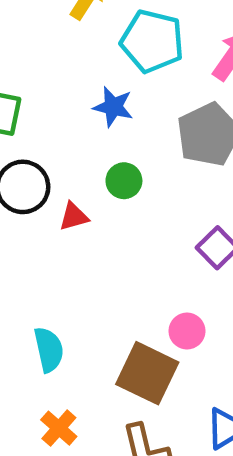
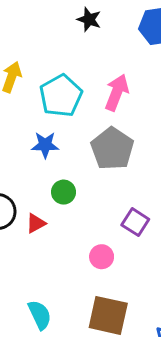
cyan pentagon: (152, 41) -> (61, 96), turned -30
pink circle: (187, 331) -> (102, 257), moved

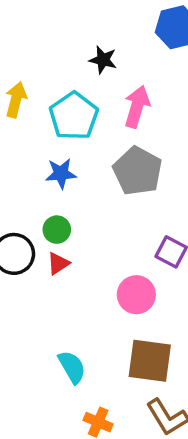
black star: (89, 19) -> (103, 60), moved
green circle: (64, 192) -> (57, 230), moved
pink circle: (102, 257) -> (136, 295), size x1.4

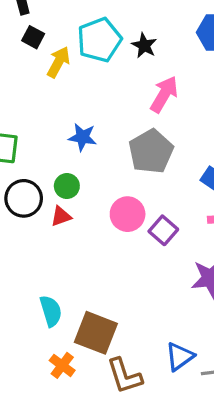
cyan pentagon: (74, 116) -> (99, 40), moved
pink circle: (136, 295) -> (128, 214), moved
brown square: (150, 361) -> (96, 333), moved

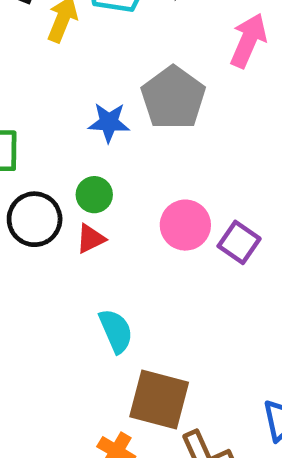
pink arrow: (164, 94) -> (248, 40), moved
gray pentagon: (151, 151) -> (173, 98), moved
cyan semicircle: (51, 311) -> (116, 331), moved

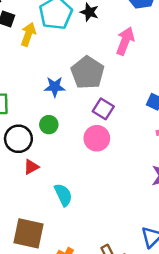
red triangle: (91, 239) -> (31, 167), moved
purple square: (239, 242) -> (103, 109), moved
brown square: (159, 400) -> (29, 233), moved

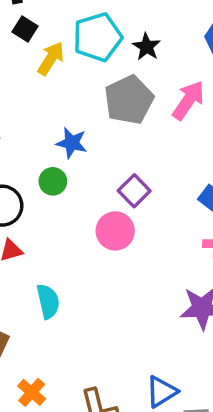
gray pentagon: (87, 73) -> (129, 100), moved
green circle: (49, 125) -> (53, 181), moved

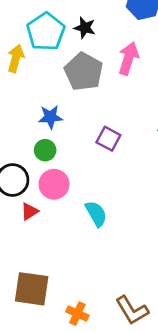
pink circle: (115, 231) -> (54, 184), moved
cyan semicircle: (48, 301) -> (96, 214), moved

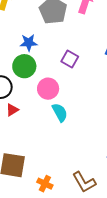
green circle: (45, 150) -> (24, 66), size x1.5
pink circle: (54, 184) -> (48, 89), moved

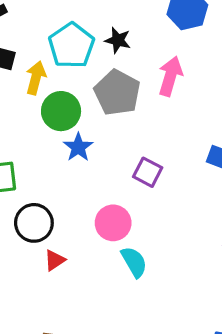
blue star: (29, 43) -> (78, 147), turned -30
green circle: (24, 66) -> (61, 111), moved

